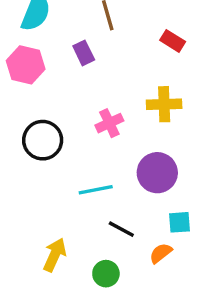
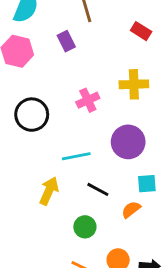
yellow arrow: (55, 255) -> (49, 191), moved

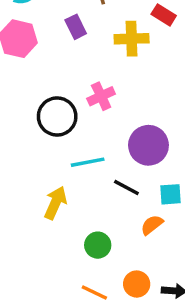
yellow cross: (134, 84) -> (132, 39), moved
black circle: (32, 115) -> (57, 116), moved
black line: (98, 189) -> (126, 188), moved

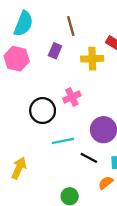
purple rectangle: (76, 27) -> (55, 51), turned 49
yellow arrow: (55, 203) -> (19, 168), moved

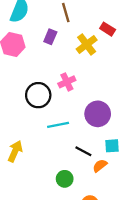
yellow cross: (92, 59) -> (87, 44), turned -35
black line: (89, 158) -> (83, 151), moved

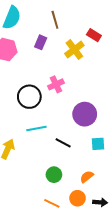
cyan line: (58, 125) -> (36, 128), moved
black line: (83, 151) -> (63, 143), moved
orange semicircle: (100, 166) -> (87, 177), moved

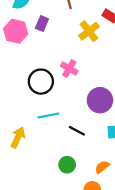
purple rectangle: (41, 42) -> (42, 24), moved
pink cross: (56, 84) -> (69, 68), turned -35

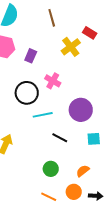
purple rectangle: (42, 24) -> (31, 56), moved
cyan line: (48, 115) -> (43, 115), moved

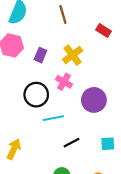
yellow cross: (71, 47) -> (73, 55), moved
purple circle: (81, 110) -> (94, 100), moved
black line: (60, 138) -> (71, 143), turned -56

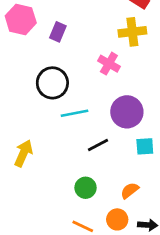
yellow cross: (73, 55) -> (132, 32), moved, turned 30
pink cross: (64, 82) -> (109, 64), moved
purple circle: (94, 100) -> (127, 112), moved

